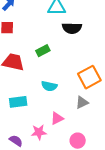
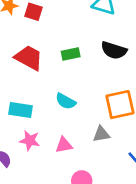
black semicircle: (72, 28) -> (114, 50), moved
pink star: (39, 132) -> (30, 141), moved

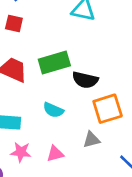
black semicircle: (114, 50) -> (85, 80), moved
green rectangle: (71, 54) -> (54, 63), size x1.6

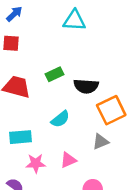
green rectangle: (54, 63) -> (55, 74), size x0.6
cyan semicircle: (53, 110) -> (60, 119), turned -54

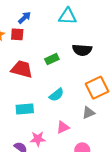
blue arrow: (14, 14) -> (25, 18), moved
black semicircle: (86, 86) -> (82, 50), moved
pink star: (36, 163) -> (38, 139), moved

